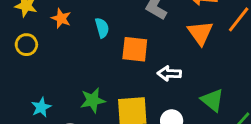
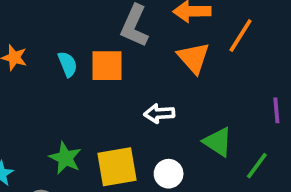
orange square: (135, 49) -> (107, 66), moved
green star: (93, 100) -> (65, 158), turned -30

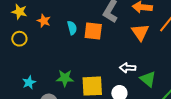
white arrow: (159, 114) -> (128, 68), moved
green star: (65, 158) -> (65, 78), turned -30

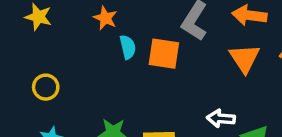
orange star: (44, 21) -> (105, 18), moved
yellow circle: (19, 39) -> (46, 87), moved

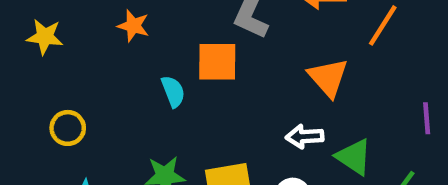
cyan semicircle: (128, 47) -> (173, 91), moved
orange triangle: (245, 58) -> (328, 78), moved

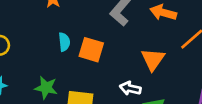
orange square: (217, 62) -> (91, 50), moved

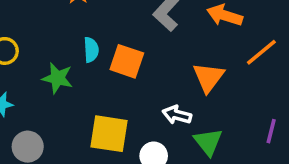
green star: (46, 88) -> (57, 78), moved

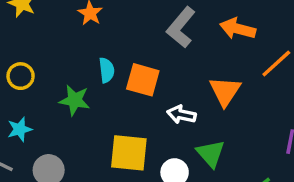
white arrow: (177, 115) -> (181, 115), moved
green triangle: (208, 142) -> (211, 154), moved

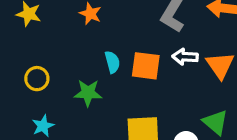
white arrow: (181, 115) -> (185, 57), moved

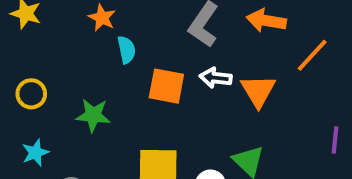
cyan semicircle: (112, 62) -> (126, 50), moved

